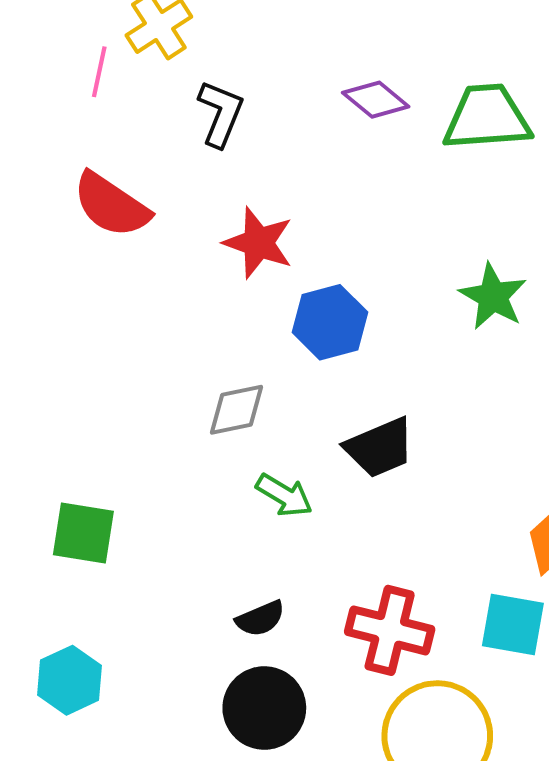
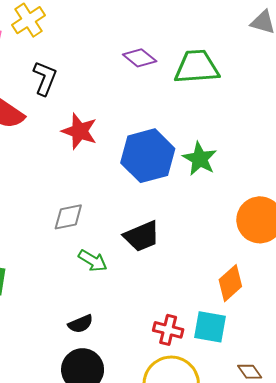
black L-shape: (221, 114) -> (45, 78), moved
blue hexagon: (330, 322) -> (148, 156), moved, size x1.4
red cross: (390, 630) -> (168, 330), moved, size x0.7

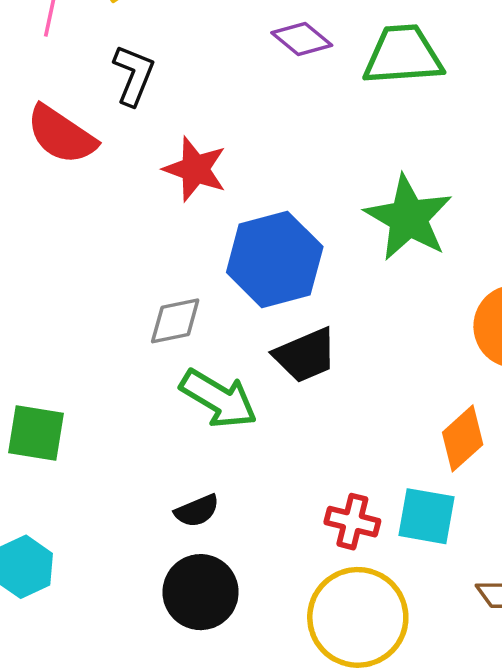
blue hexagon: (148, 156) -> (275, 259), moved
green star: (200, 159) -> (408, 218), size x1.4
green arrow: (93, 261) -> (219, 399), size x1.5

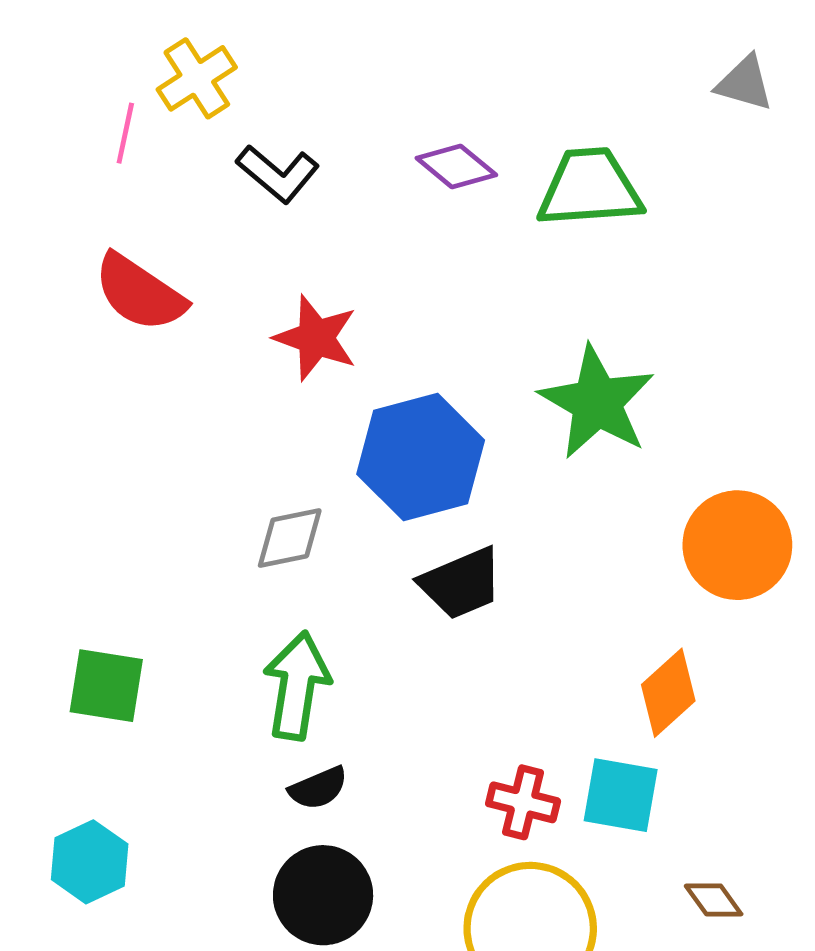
black L-shape: (134, 75) -> (278, 174), moved, turned 108
green arrow: (219, 399) -> (297, 686), moved, turned -112

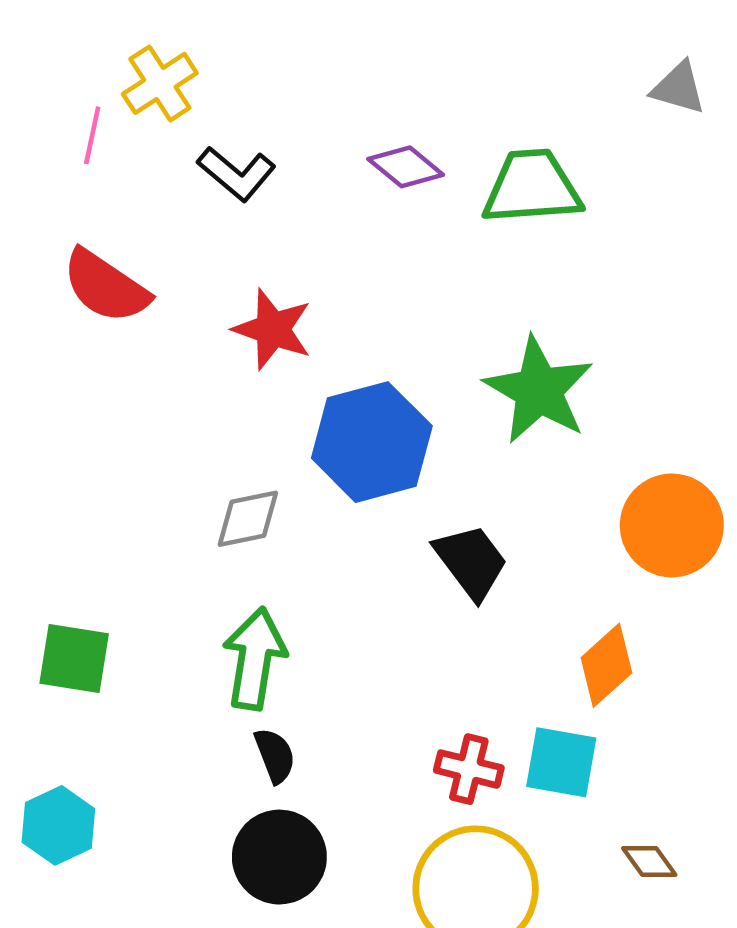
black trapezoid: (461, 583) -> (471, 562), moved, turned -104
black semicircle: (318, 788) -> (275, 756), turned -88

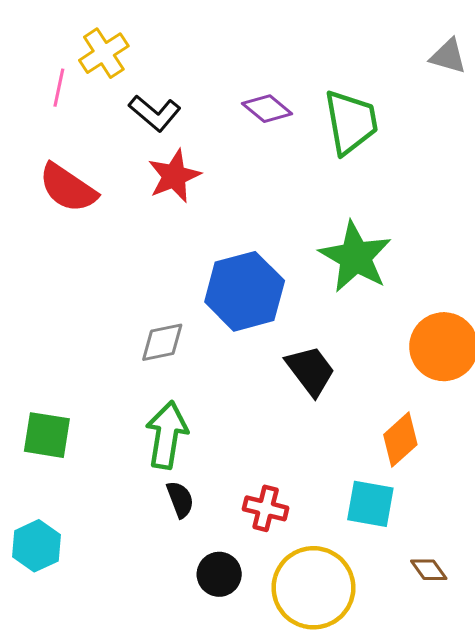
green trapezoid: (532, 187) -> (351, 122), turned 84
red star: (273, 329) -> (174, 176), moved, turned 30
red cross: (469, 769) -> (266, 508), moved
black circle: (279, 857) -> (219, 574), moved, size x0.7

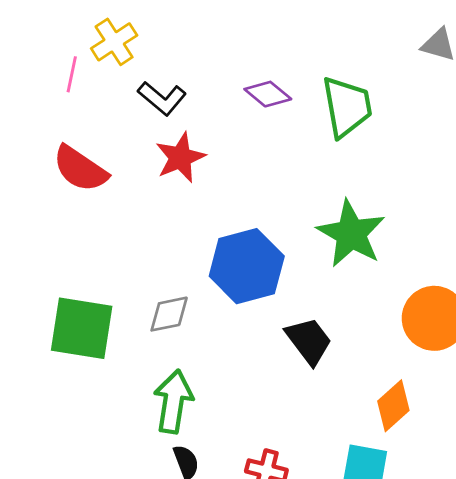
green square: (47, 435) -> (82, 328), moved, size x1.4

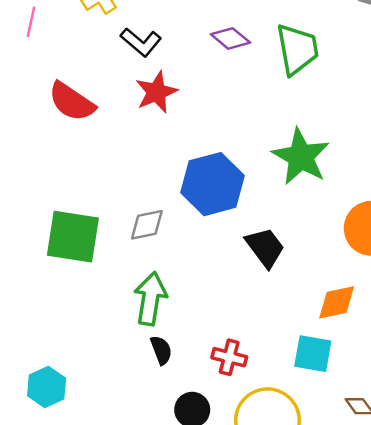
pink line: (72, 74) -> (31, 22), moved
orange diamond: (393, 406) -> (337, 302), turned 30

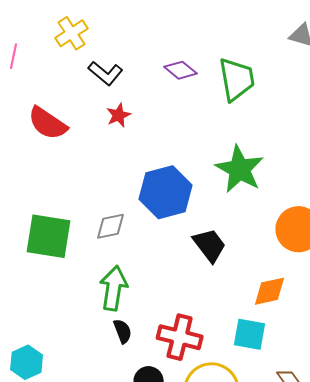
red star: (156, 92) -> (119, 115), size x0.7
red cross: (229, 357) -> (180, 337), size x1.5

